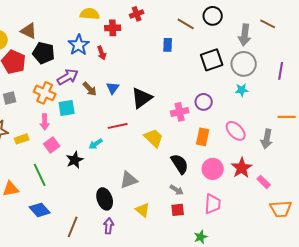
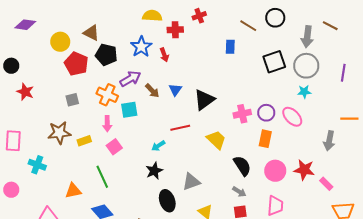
purple circle: (204, 102) -> (266, 113), moved
pink ellipse: (236, 131) -> (292, 117), moved
black star: (75, 160) -> (154, 171), moved
red star: (242, 168) -> (304, 170), turned -30

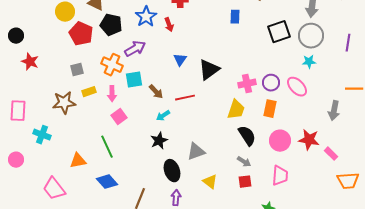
brown arrow: (152, 91) -> (156, 92), moved
yellow trapezoid: (216, 140) -> (236, 110), moved, turned 65
yellow rectangle: (84, 141) -> (89, 92), moved

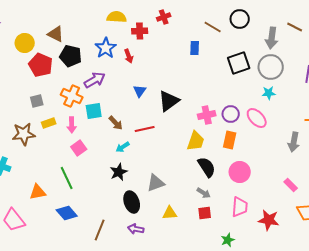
red star: (309, 140) -> (269, 220), moved
yellow triangle: (210, 182) -> (170, 213), turned -42
purple arrow: (176, 198) -> (136, 229), turned -84

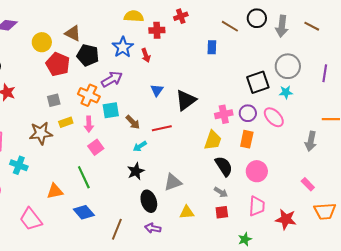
gray arrow: (272, 38) -> (282, 26), moved
black square: (239, 63) -> (258, 82), moved

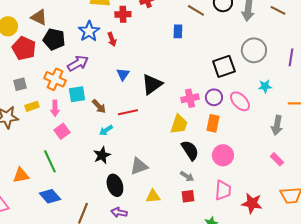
cyan star: (286, 92) -> (265, 86), moved
pink rectangle: (308, 184) -> (277, 159), moved

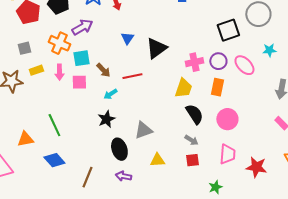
pink square: (62, 131) -> (79, 82), moved, turned 35

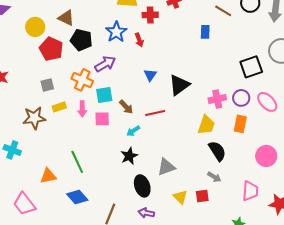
pink circle: (227, 119) -> (266, 156), moved
yellow triangle: (157, 160) -> (180, 197), turned 49
red square: (192, 160) -> (202, 196), moved

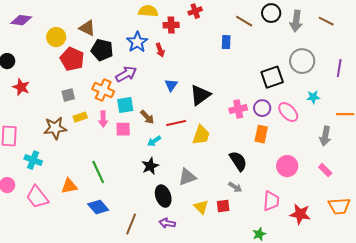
yellow trapezoid: (206, 125) -> (201, 135), moved
pink trapezoid: (24, 204) -> (37, 197), moved

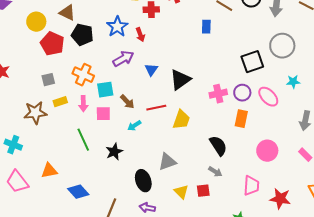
purple arrow: (126, 74) -> (123, 59), moved
black star: (150, 166) -> (114, 152), moved
green line: (98, 172) -> (83, 140), moved

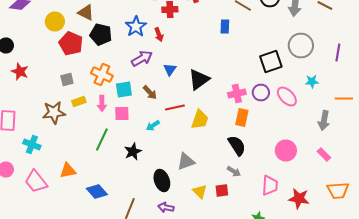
brown arrow: (127, 102) -> (150, 92), moved
orange rectangle: (241, 119) -> (242, 118), moved
green line: (83, 140) -> (102, 140), turned 50

